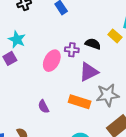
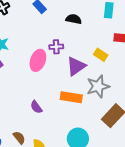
yellow rectangle: (115, 36) -> (101, 55), moved
black semicircle: (93, 44) -> (74, 19), moved

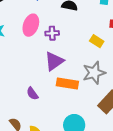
pink ellipse: (38, 60) -> (31, 25), moved
purple triangle: (76, 66) -> (54, 61), moved

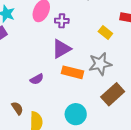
purple semicircle: (32, 94) -> (37, 79), turned -88

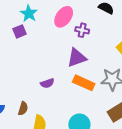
brown semicircle: (17, 108) -> (23, 108), turned 40

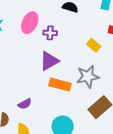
purple semicircle: (47, 83) -> (25, 104), moved

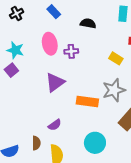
pink ellipse: (30, 23) -> (50, 44), turned -30
purple triangle: (49, 61) -> (55, 82), moved

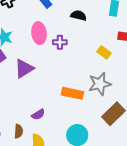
purple triangle: (55, 82) -> (24, 69), moved

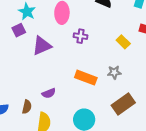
purple cross: (60, 42) -> (81, 36), moved
gray star: (100, 84) -> (114, 72), size x0.6

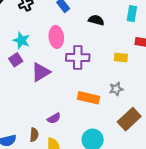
purple cross: (81, 36) -> (78, 57), size x1.6
yellow rectangle: (123, 42) -> (121, 57), turned -32

